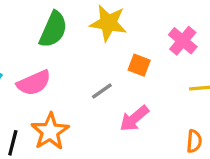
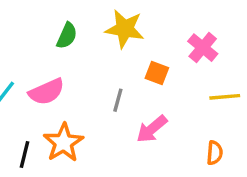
green semicircle: (53, 29) -> (67, 36), size x0.7
gray line: (102, 91) -> (118, 100), turned -40

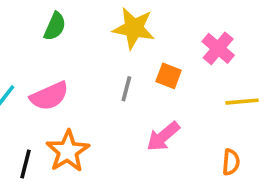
green semicircle: (67, 36) -> (55, 26), moved
gray line: (118, 100) -> (126, 89), moved

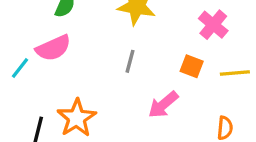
orange square: (169, 76) -> (192, 66), moved
pink semicircle: (49, 96) -> (53, 48), moved

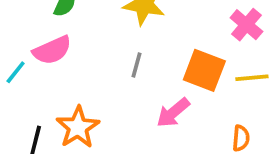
pink cross: (213, 25) -> (246, 25), moved
orange square: (192, 66) -> (204, 70), size x1.6

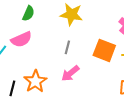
pink arrow: (173, 113) -> (70, 73), moved

